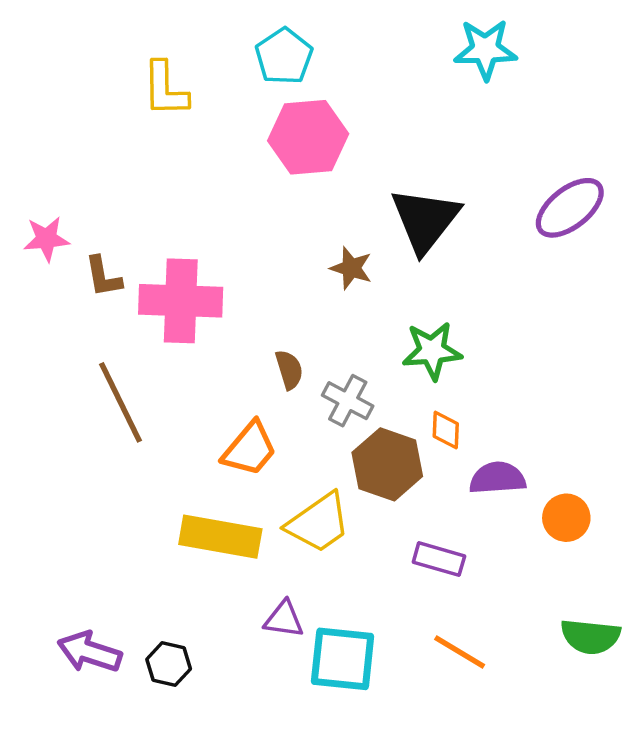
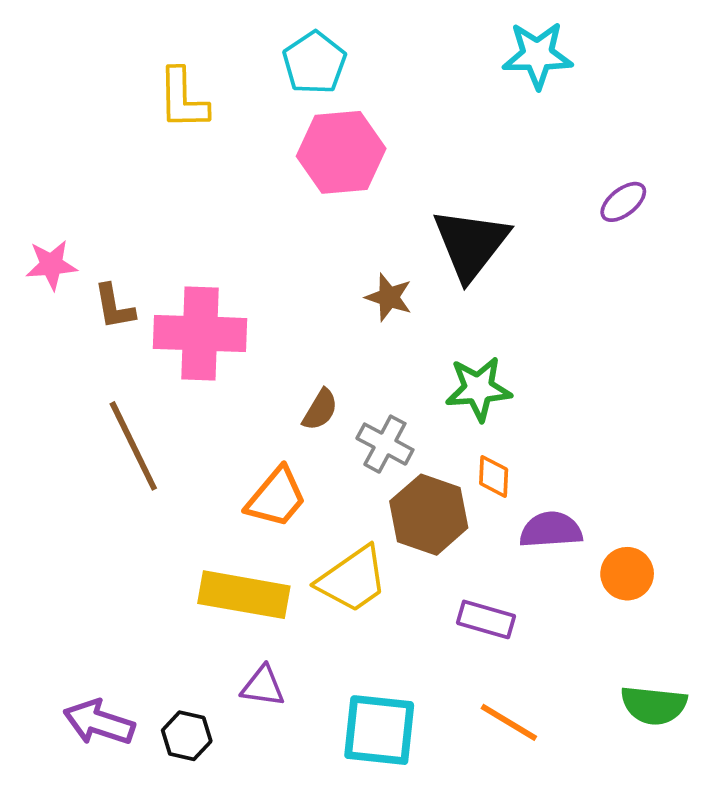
purple ellipse: (570, 208) -> (623, 202), moved, size x0.6
brown semicircle: (289, 370) -> (320, 410), turned 48
purple triangle: (284, 619) -> (263, 686), moved

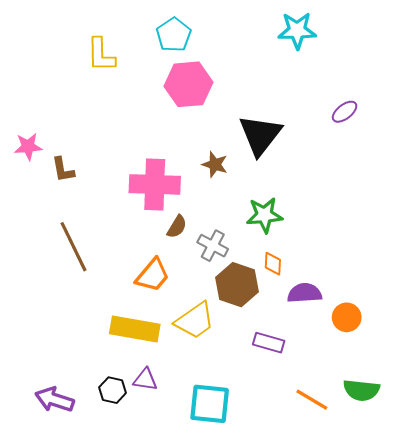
pink cross: (200, 333) -> (155, 184), moved
orange line: (509, 722) -> (312, 400), moved
black hexagon: (187, 736) -> (113, 390), moved

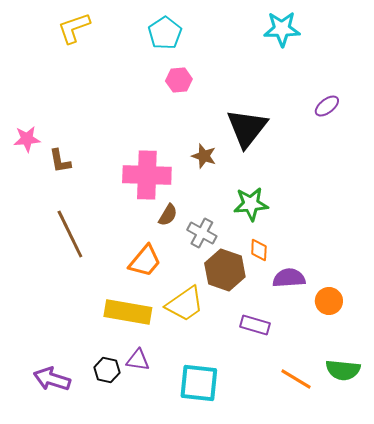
yellow L-shape: (101, 55) -> (74, 28), moved, turned 72
pink hexagon: (188, 84) -> (179, 80), size x0.6

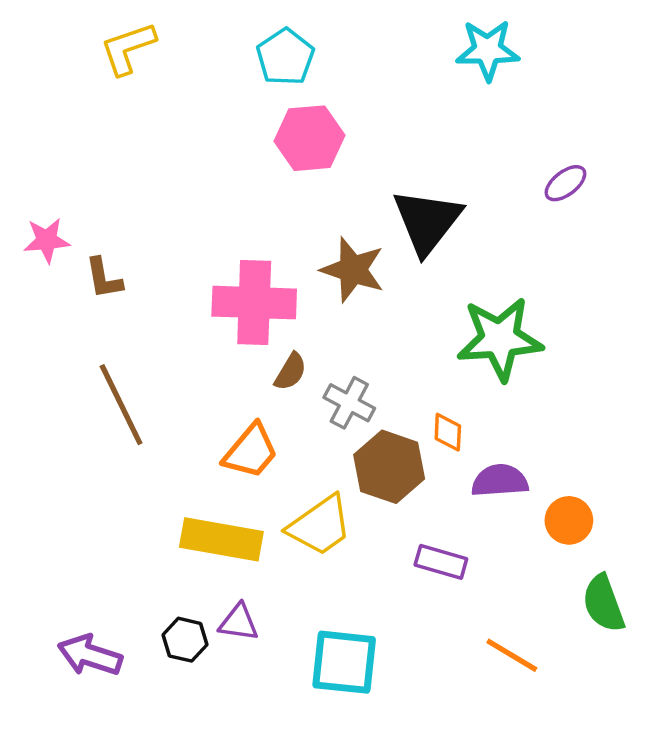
pink hexagon: (179, 80) -> (310, 138), size x1.5
brown star: (204, 156) -> (353, 270), size x1.5
green star: (251, 204) -> (500, 339), moved, size x1.4
green semicircle: (343, 370) -> (603, 603), moved, turned 64

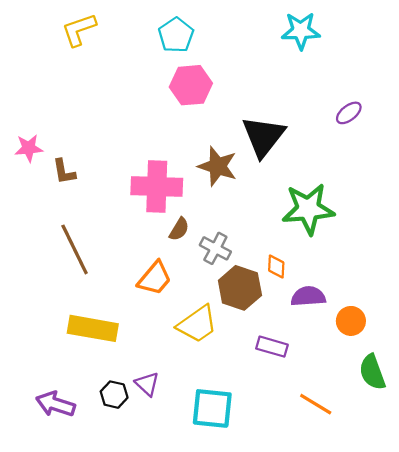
yellow rectangle: (221, 539) -> (93, 328), moved
purple triangle: (239, 622) -> (147, 384), turned 35

